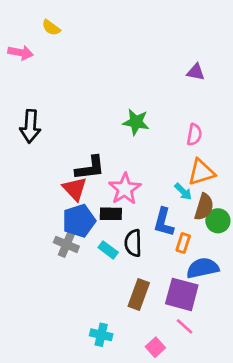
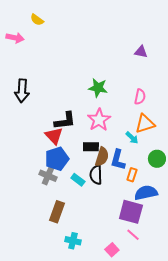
pink star: (125, 189) -> (99, 120), moved
brown semicircle: (204, 207) -> (102, 157), moved
black rectangle: (111, 214) -> (91, 147), moved
brown rectangle: (139, 294) -> (57, 212), moved

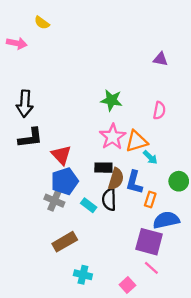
black L-shape: (65, 121) -> (30, 138), moved
orange triangle: (145, 124) -> (137, 141), moved
brown rectangle: (57, 212) -> (65, 242), turned 40

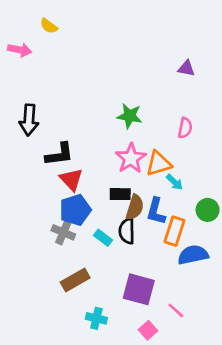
black L-shape: (30, 138) -> (59, 154), moved
orange rectangle: (150, 199) -> (174, 231), size x1.5
purple square: (149, 242) -> (139, 289), moved

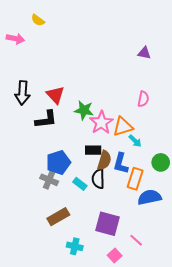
green star: (129, 116) -> (84, 110), moved
red triangle: (71, 179) -> (55, 95), moved

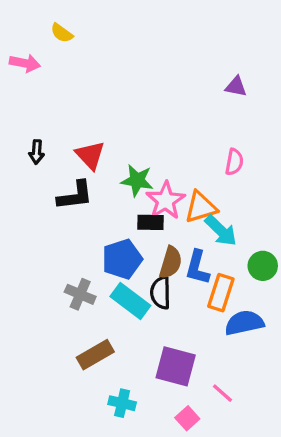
black arrow: (23, 93) -> (37, 152), size x0.6
cyan arrow: (135, 141) -> (221, 231), size x1.5
black rectangle: (93, 150) -> (151, 222), moved
blue pentagon: (58, 162) -> (122, 259), moved
cyan rectangle: (80, 184) -> (130, 301), size x1.6

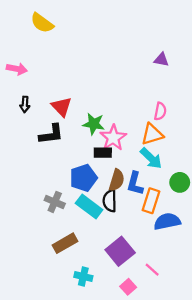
yellow semicircle: (62, 33) -> (42, 23), size x1.5
pink arrow: (25, 63) -> (17, 69), moved
orange triangle: (201, 207) -> (152, 134), moved
purple square: (176, 366) -> (120, 251), turned 36

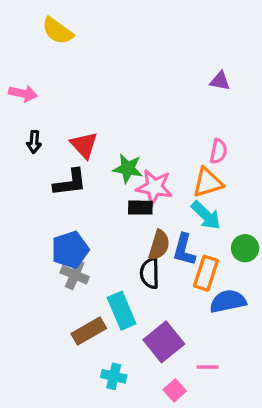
pink star: (113, 138) -> (154, 187), turned -30
blue pentagon: (83, 178) -> (70, 250), moved
cyan rectangle: (89, 207) -> (122, 311), moved, turned 30
pink line: (152, 270) -> (208, 367), turned -42

